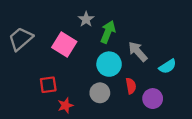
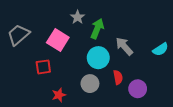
cyan semicircle: (168, 66) -> (160, 49), moved
red square: (48, 85) -> (43, 67), moved

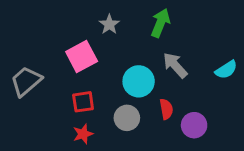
green arrow: (97, 29) -> (160, 23), moved
gray trapezoid: (18, 35) -> (26, 81), moved
pink square: (58, 40) -> (82, 57), turned 30
red square: (43, 67) -> (83, 102), moved

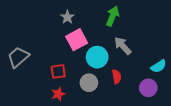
gray star: (109, 24) -> (67, 17), moved
pink square: (82, 57) -> (77, 40), moved
cyan semicircle: (226, 70) -> (159, 66), moved
purple circle: (194, 125) -> (148, 88), moved

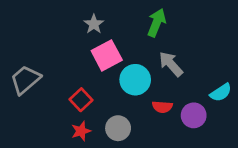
red square: (58, 71) -> (81, 100), turned -35
red semicircle: (117, 77) -> (162, 107), turned 104
gray circle: (89, 83) -> (118, 128), moved
purple circle: (148, 88) -> (194, 115), moved

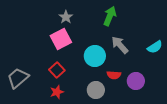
pink square: (107, 55) -> (61, 39), moved
gray trapezoid: (25, 80) -> (18, 78), moved
cyan semicircle: (221, 93) -> (155, 47), moved
gray circle: (118, 128) -> (96, 90), moved

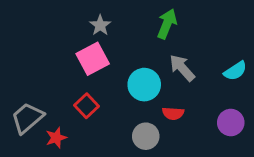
purple circle: (136, 81) -> (231, 123), moved
red star: (57, 92) -> (56, 138), moved

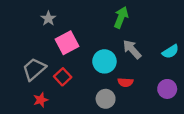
gray star: (100, 25) -> (48, 18), moved
gray trapezoid: (27, 118) -> (34, 69), moved

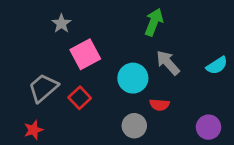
purple circle: (167, 89) -> (209, 127), moved
red star: (41, 100) -> (33, 130), moved

